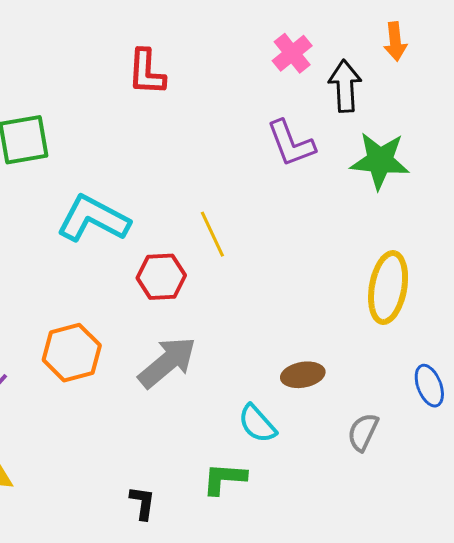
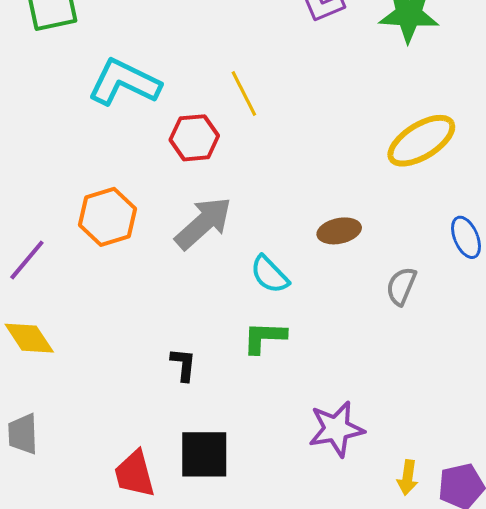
yellow ellipse: (388, 288) -> (421, 141), turned 50
cyan semicircle: (257, 424) -> (270, 275), moved

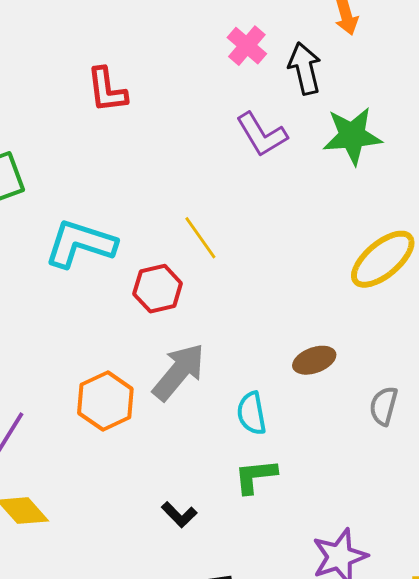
orange hexagon: (108, 217) -> (105, 401), moved
cyan semicircle: (270, 275) -> (252, 413), turned 42
black L-shape: (183, 365) -> (179, 515), turned 138

